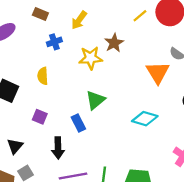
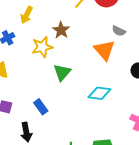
green triangle: (95, 100) -> (62, 72), moved

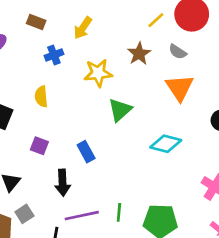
brown star: (61, 30) -> (139, 54), moved
gray semicircle: (119, 31) -> (178, 52), moved

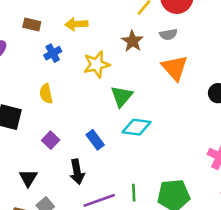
yellow arrow: (83, 28) -> (76, 24), turned 60
gray semicircle: (178, 52) -> (168, 34), turned -36
cyan diamond: (166, 144) -> (137, 127), moved
purple square: (39, 146) -> (51, 140), turned 30

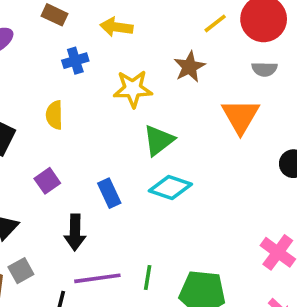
gray semicircle: (168, 34) -> (264, 69), moved

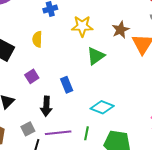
brown star: (189, 67) -> (121, 30), moved
cyan diamond: (170, 187) -> (102, 107), moved
gray square: (21, 271) -> (28, 129), moved

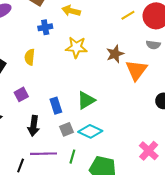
green triangle: (96, 56) -> (86, 100), moved
gray square: (28, 129) -> (67, 129), moved

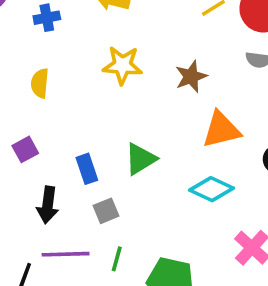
blue cross: (45, 27) -> (47, 18), moved
orange triangle: (136, 70) -> (221, 130), moved, turned 40
cyan diamond: (90, 131) -> (211, 189), moved

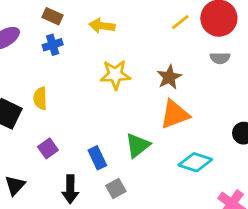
yellow semicircle: (40, 83) -> (40, 98), moved
orange triangle: (221, 130) -> (175, 114), moved

